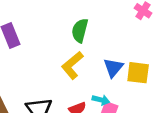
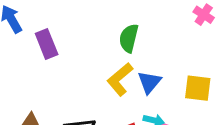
blue triangle: (113, 68) -> (149, 82), moved

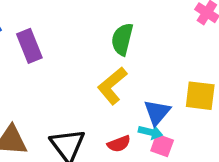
blue triangle: (149, 82) -> (157, 112), moved

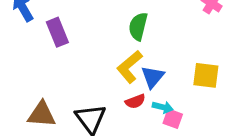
blue triangle: (157, 112) -> (153, 77), moved
red semicircle: (119, 144) -> (135, 101), moved

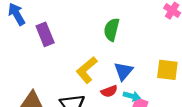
yellow L-shape: (130, 67) -> (87, 70), moved

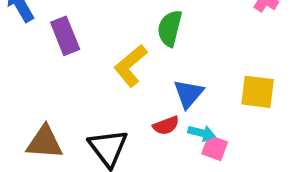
yellow L-shape: (87, 70) -> (131, 66), moved

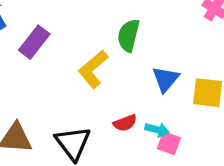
purple rectangle: (65, 36) -> (34, 42), turned 60
blue triangle: (188, 94) -> (166, 79), moved

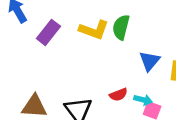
yellow L-shape: (93, 69) -> (94, 30), moved, turned -120

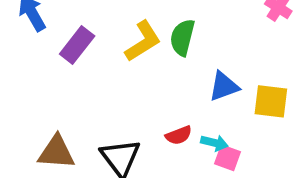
yellow L-shape: (94, 30) -> (143, 41), turned -52
blue triangle: (150, 61) -> (224, 86), turned 30

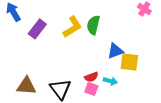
yellow square: (271, 101) -> (129, 62), moved
pink square: (228, 158) -> (91, 89), moved

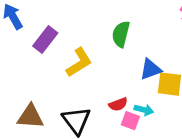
yellow L-shape: (72, 27) -> (79, 62), moved
pink square: (91, 89) -> (130, 121), moved

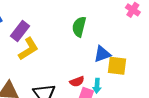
yellow L-shape: (79, 62) -> (28, 49), moved
cyan arrow: (144, 110) -> (97, 86), turned 80

